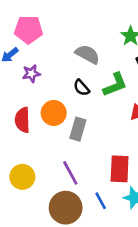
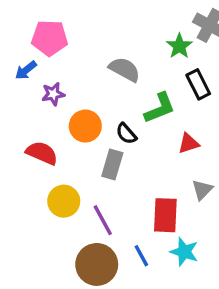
black semicircle: (81, 88) -> (126, 134), moved
orange circle: (54, 113) -> (85, 126), moved
red semicircle: (22, 120) -> (42, 153), turned 115
yellow circle: (22, 177) -> (64, 201), moved

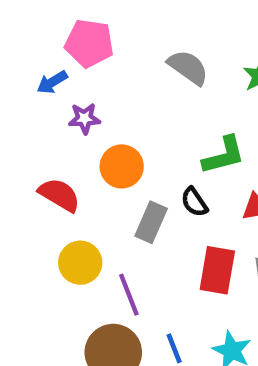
gray semicircle: (125, 69) -> (188, 67), moved
black semicircle: (126, 134) -> (194, 202), moved
red rectangle: (165, 215) -> (217, 270), moved

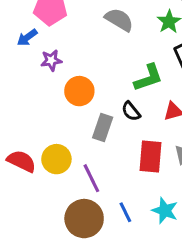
red semicircle: (59, 195) -> (21, 161), moved

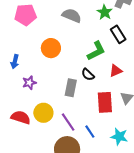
blue arrow: (27, 37) -> (15, 62), moved, turned -32
purple star: (51, 60) -> (29, 83), moved
orange circle: (79, 91) -> (51, 48), moved
blue line: (125, 212) -> (90, 132), moved

